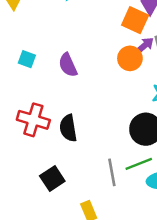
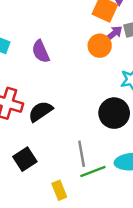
black semicircle: (68, 128) -> (41, 111), turned 65
green line: (139, 164) -> (93, 171), moved

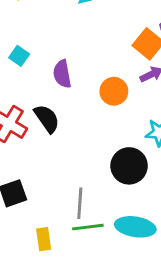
orange circle: (100, 46) -> (114, 91), moved
black semicircle: (41, 111) -> (47, 119), moved, turned 75

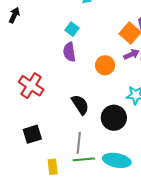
cyan square: (19, 56) -> (72, 29), moved
black semicircle: (47, 119) -> (80, 105), moved

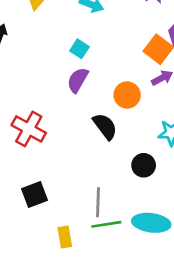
purple semicircle: (69, 52) -> (78, 80), turned 42
black semicircle: (80, 105) -> (105, 126), moved
black circle: (114, 118) -> (144, 165), size x0.7

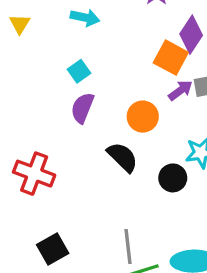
cyan square: (79, 49) -> (79, 71), turned 30
black circle: (144, 165) -> (173, 178), moved

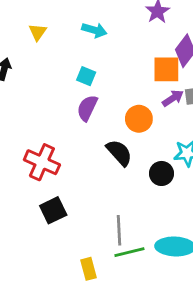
orange square: (171, 58) -> (166, 69), turned -32
cyan square: (79, 71) -> (86, 76), turned -36
black square: (53, 249) -> (53, 210), moved

